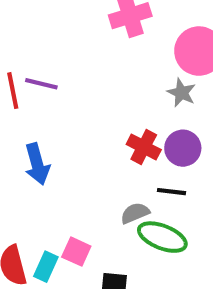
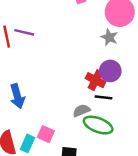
red cross: (144, 147) -> (96, 80), moved
blue arrow: (37, 164) -> (17, 96), moved

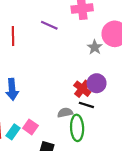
purple line: (24, 32) -> (49, 25), moved
gray star: (109, 37) -> (95, 47), moved
green ellipse: (98, 125) -> (77, 128), turned 55

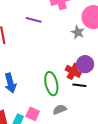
gray semicircle: (65, 113) -> (60, 110), moved
green ellipse: (77, 128) -> (51, 84), moved

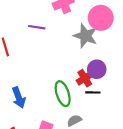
gray star: (78, 32) -> (85, 36), size x1.6
red cross: (73, 71) -> (85, 78), turned 35

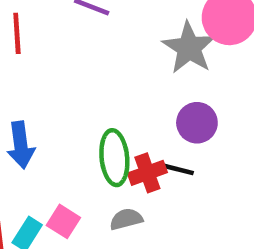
red cross: (85, 78) -> (147, 173), moved

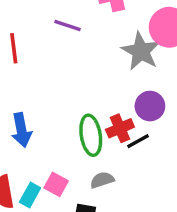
black line: (178, 169) -> (138, 141), turned -40
red cross: (147, 173) -> (120, 128), moved

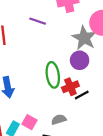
purple circle: (150, 106) -> (80, 60), moved
green ellipse: (91, 135) -> (53, 75), moved

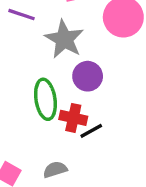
gray star: (84, 38) -> (64, 39), moved
red cross: (70, 87) -> (73, 118), turned 35

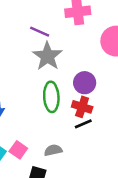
gray star: (64, 39) -> (47, 56), moved
red cross: (73, 118) -> (82, 107), moved

